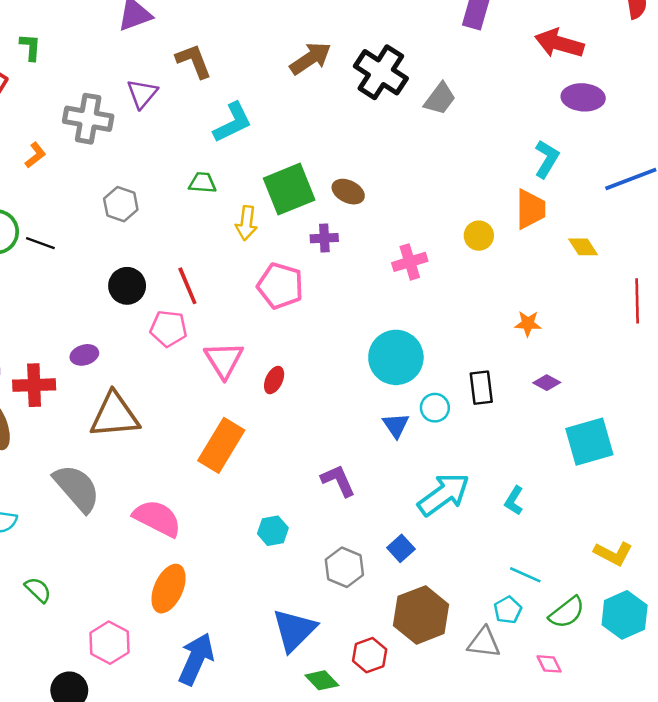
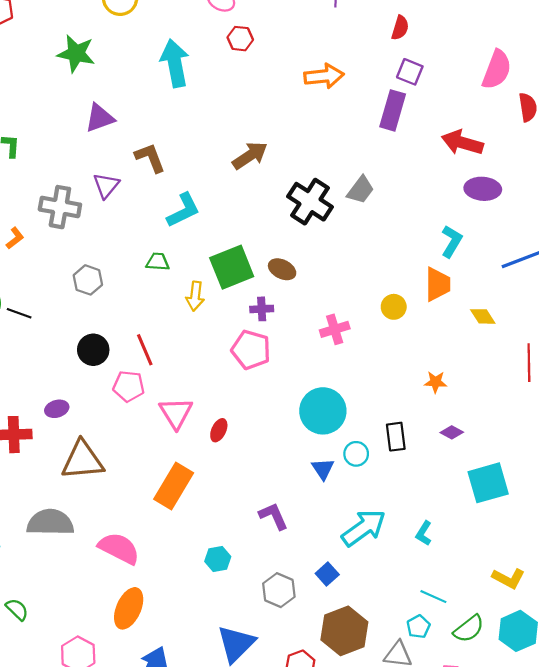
black cross: (381, 72) -> (310, 202), moved
pink pentagon: (280, 286) -> (251, 350), moved
gray semicircle: (77, 488) -> (50, 523), turned -48

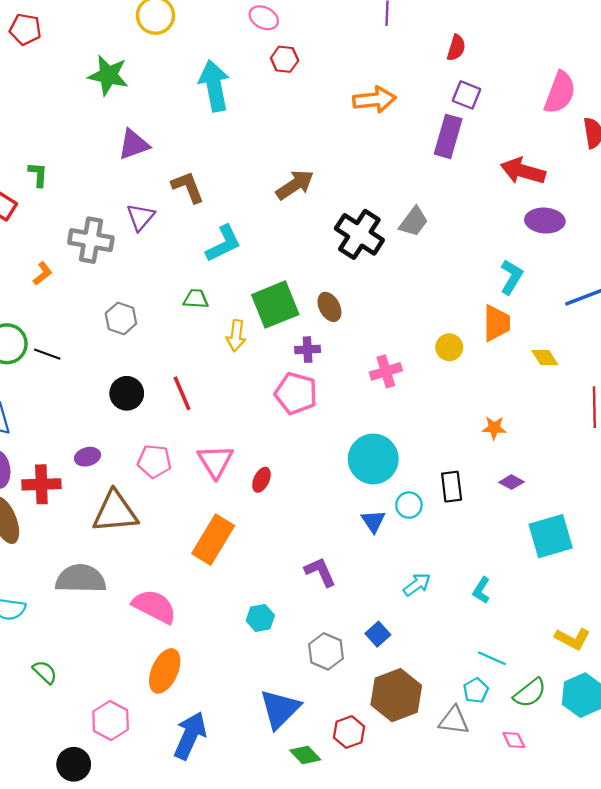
brown ellipse: (282, 269) -> (329, 307), turned 36
pink pentagon: (129, 386) -> (154, 461), moved
cyan arrow: (364, 528) -> (417, 585), size x0.6

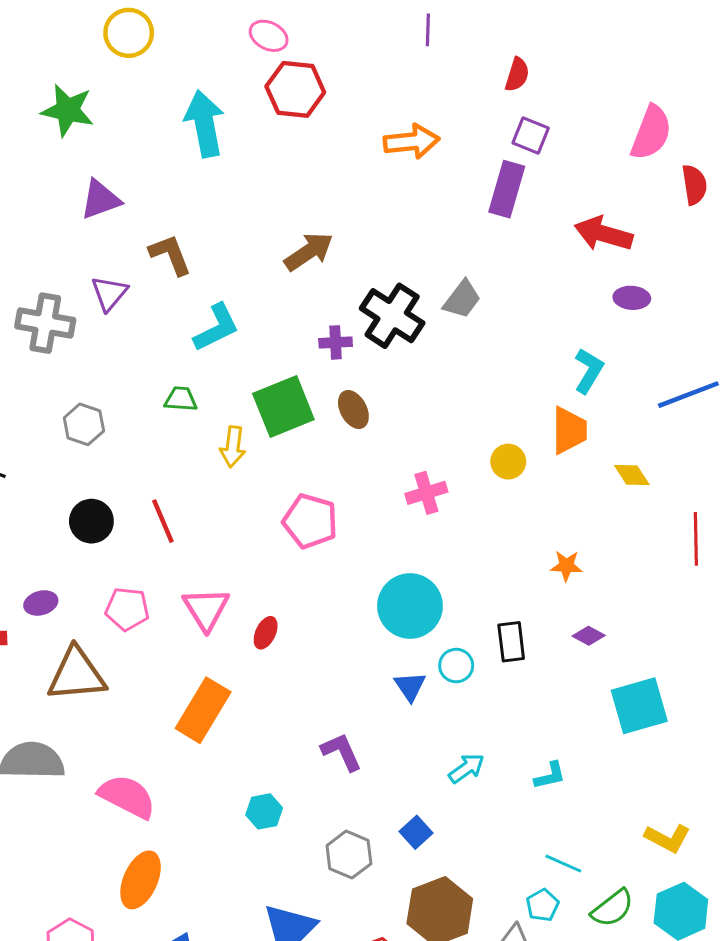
red hexagon: (285, 59) -> (295, 89), size x1.6
purple ellipse: (545, 221) -> (632, 298), size x0.7
purple cross: (308, 350) -> (336, 342), moved
cyan L-shape: (482, 590) -> (550, 776), turned -135

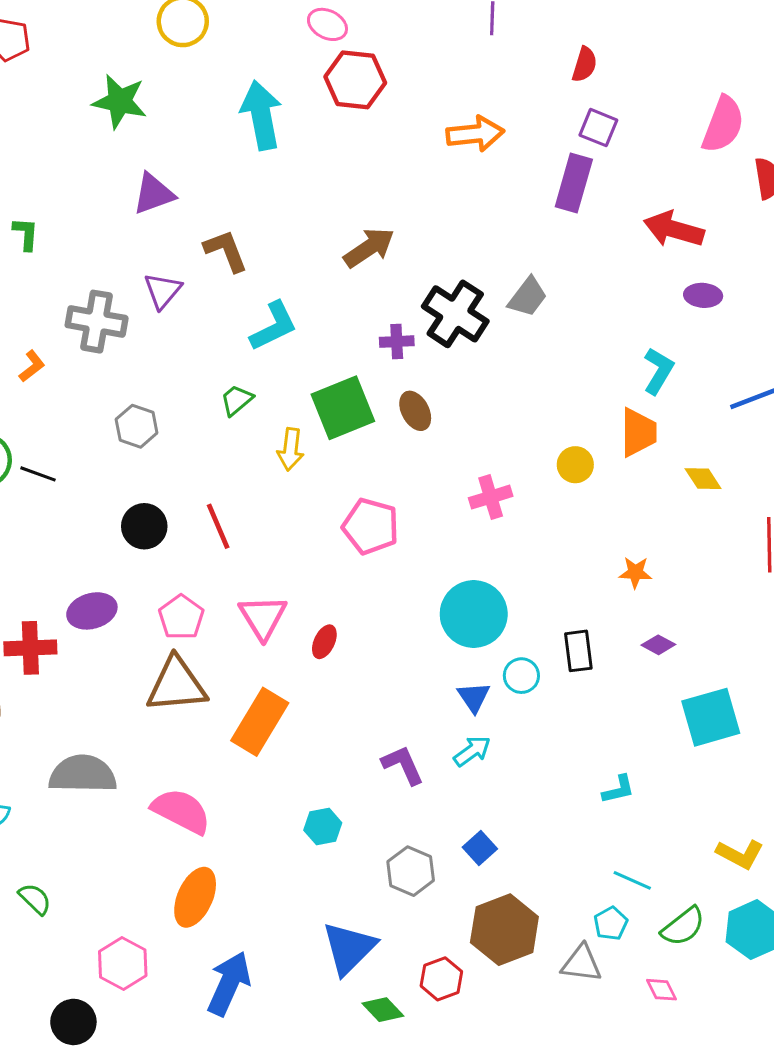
green trapezoid: (181, 399) -> (237, 400), turned -44
purple ellipse: (41, 603) -> (92, 611), size x1.4
pink pentagon: (127, 609) -> (181, 617), turned 30
brown triangle: (77, 674) -> (177, 685), moved
cyan arrow: (467, 768) -> (472, 751), moved

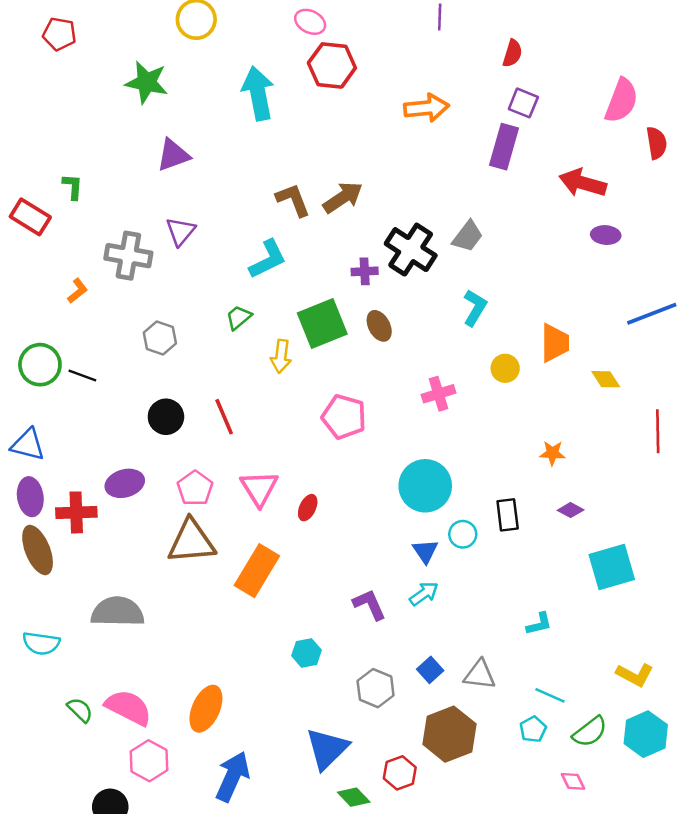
brown L-shape: (226, 251) -> (293, 200), moved
cyan L-shape: (658, 371) -> (475, 308), moved
pink semicircle: (181, 811) -> (128, 707), moved
gray triangle: (581, 963) -> (480, 675), moved

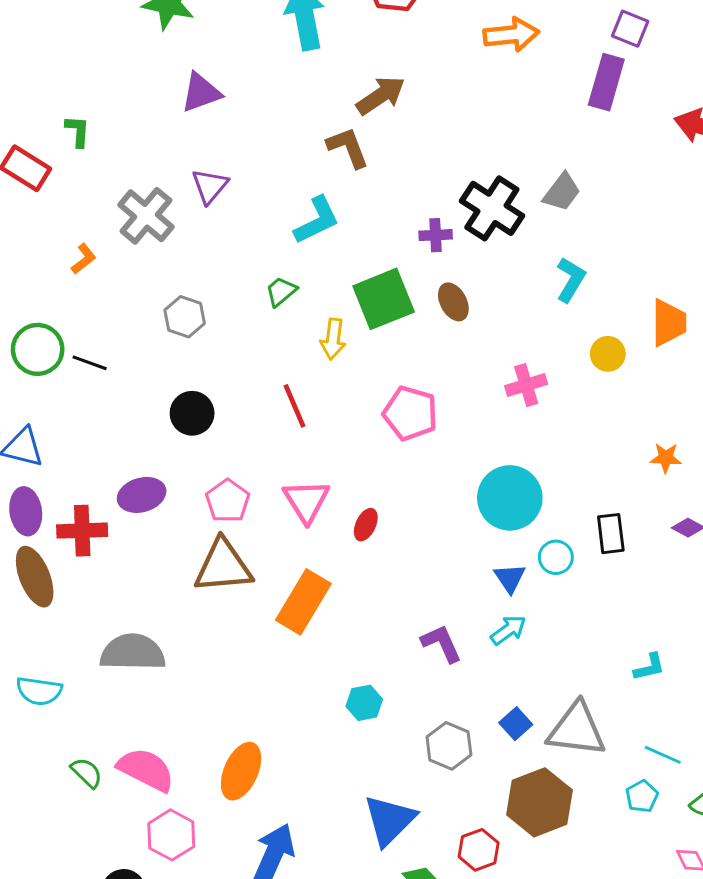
brown arrow: (343, 197) -> (381, 95), moved
gray cross: (128, 256) -> (146, 216), turned 30
red line: (224, 417) -> (294, 406), moved
gray triangle: (480, 675) -> (577, 730), size x1.5

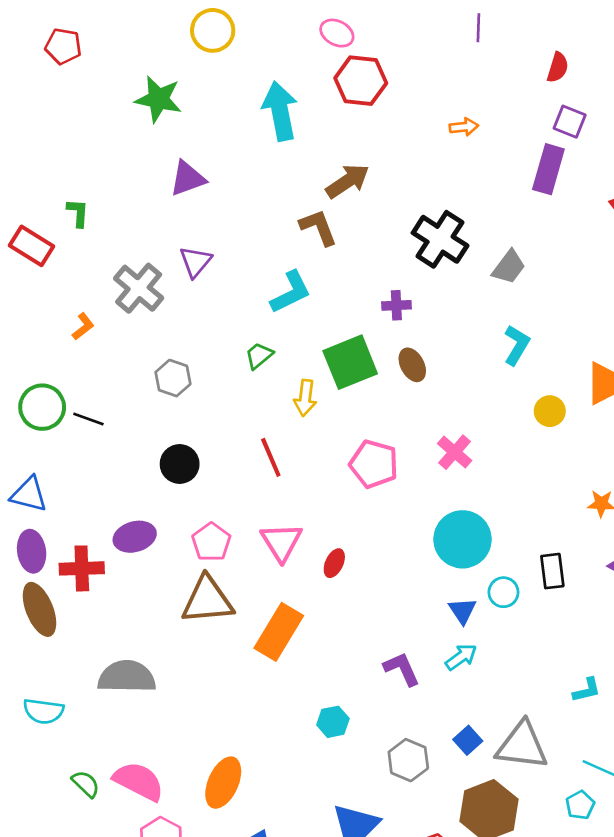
orange arrow: (511, 35) -> (464, 127), size x0.6
black cross: (492, 208) -> (440, 239), moved
pink cross: (526, 385) -> (455, 452), moved, turned -32

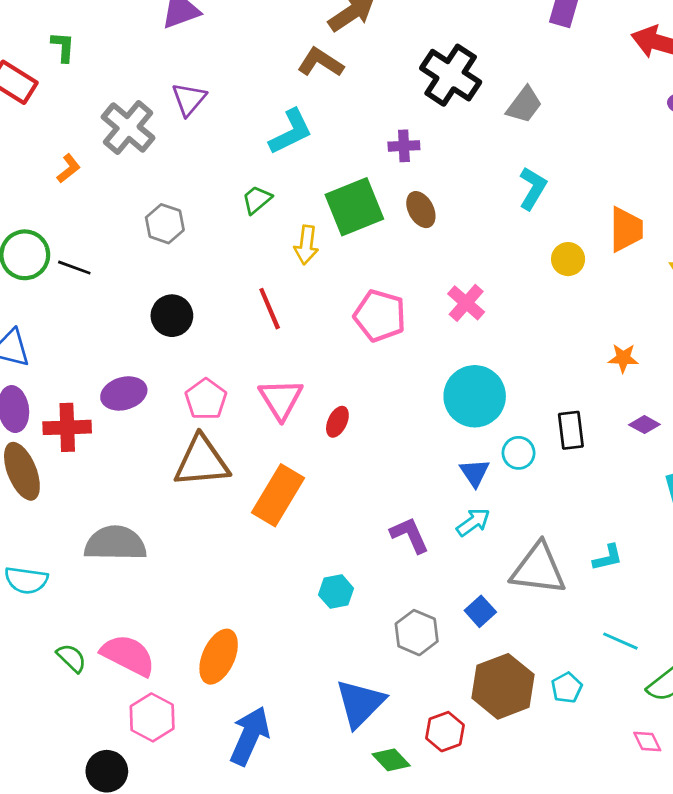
brown L-shape: (318, 227) -> (320, 62), turned -36
gray triangle: (522, 746) -> (538, 569), moved
cyan pentagon: (580, 805) -> (567, 688), moved

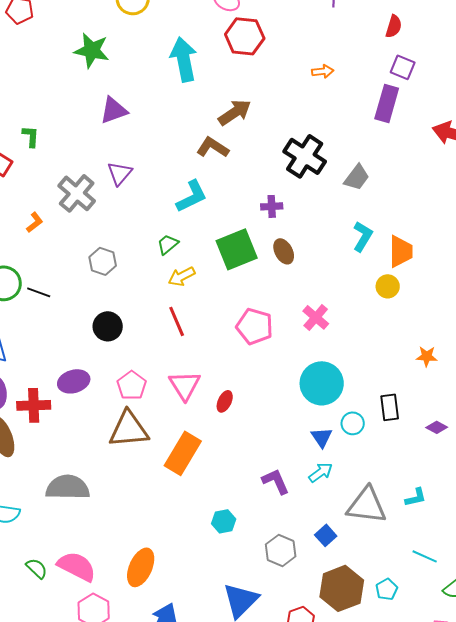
orange trapezoid: (626, 229) -> (401, 251), moved
yellow arrow: (306, 245) -> (182, 276), moved, turned 56
purple diamond: (644, 425) -> (437, 427), moved

